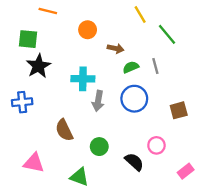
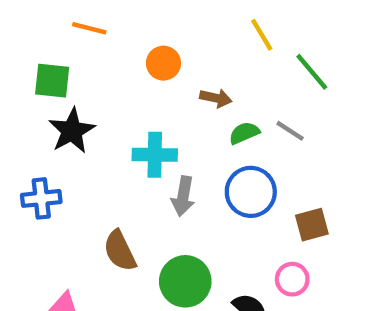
gray line: (155, 66) -> (290, 131), turned -42
brown square: (179, 110) -> (312, 225), moved
green circle: (99, 147) -> (185, 281), size x1.5

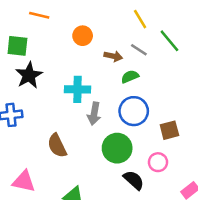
gray line: (290, 131) -> (139, 50), moved
green circle: (185, 281) -> (117, 148), moved

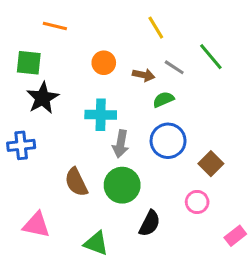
yellow line: (140, 19) -> (156, 28), moved
orange circle: (83, 36) -> (104, 63), moved
brown square: (169, 130) -> (211, 164), turned -30
green circle: (117, 148) -> (122, 185), moved
black semicircle: (134, 180) -> (150, 223), moved, turned 75

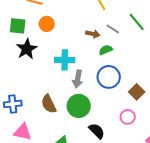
orange circle: (104, 63) -> (47, 24), moved
blue cross: (21, 145) -> (13, 104), moved
black semicircle: (150, 223) -> (97, 131), turned -72

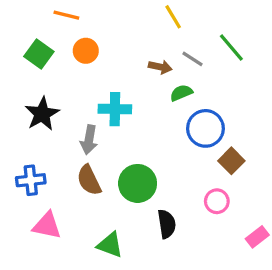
green square: (18, 26) -> (39, 54), turned 30
black star: (27, 49) -> (42, 114), moved
blue circle: (109, 77) -> (205, 128), moved
gray arrow: (78, 79) -> (89, 140), moved
black semicircle: (97, 131) -> (167, 224), turned 36

